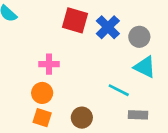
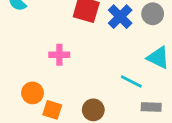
gray circle: (139, 37) -> (153, 14), moved
orange circle: (42, 93) -> (33, 93), moved

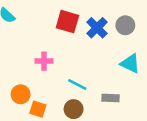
cyan line: (131, 82) -> (77, 84), moved
gray rectangle: (151, 107) -> (111, 98), moved

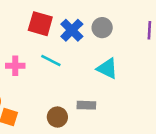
cyan line: (77, 84) -> (51, 60), moved
brown circle: (74, 109) -> (57, 117), moved

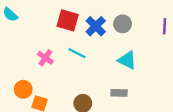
pink cross: (15, 66) -> (45, 58), turned 35
gray rectangle: (86, 105) -> (119, 93), moved

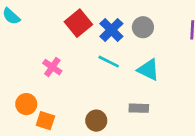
red square: (68, 20) -> (78, 23), turned 35
cyan line: (77, 53) -> (109, 62), moved

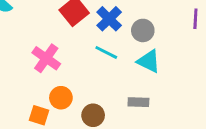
gray circle: (143, 27) -> (143, 30), moved
pink cross: (52, 67) -> (46, 58), size x1.4
orange circle: (26, 104) -> (61, 98), moved

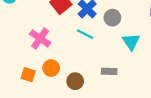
cyan triangle: (149, 61) -> (131, 42), moved, turned 30
orange square: (39, 115) -> (28, 75), moved

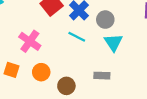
cyan triangle: (131, 42) -> (113, 42), moved
orange square: (28, 75) -> (11, 70), moved

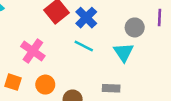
gray circle: (105, 20) -> (135, 27), moved

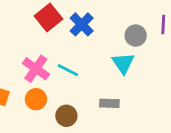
cyan line: (84, 46) -> (68, 70), moved
pink cross: (33, 51) -> (36, 69), moved

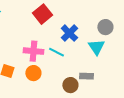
blue cross: (82, 24) -> (69, 33), moved
pink cross: (36, 69) -> (33, 51), turned -30
brown circle: (66, 116) -> (70, 85), moved

